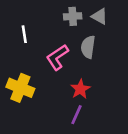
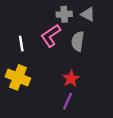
white line: (24, 34) -> (21, 44), moved
pink L-shape: (57, 57) -> (51, 36), moved

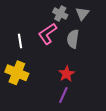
gray cross: (64, 14) -> (60, 14), turned 32
gray triangle: (88, 14) -> (82, 14), turned 40

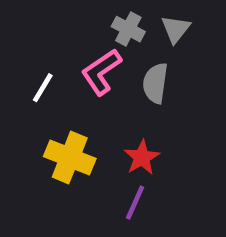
white line: (20, 41) -> (43, 88), turned 40
yellow cross: (17, 73) -> (70, 157), moved

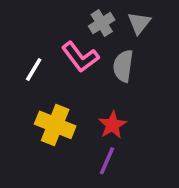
gray cross: (128, 29) -> (102, 23), turned 30
pink L-shape: (101, 72) -> (80, 57), turned -93

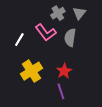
yellow cross: (55, 125) -> (31, 71), turned 35
purple line: (107, 161) -> (61, 91), turned -42

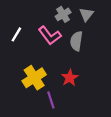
white line: (19, 40) -> (16, 34), moved
purple line: (61, 91) -> (51, 100), moved

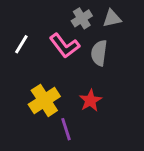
gray triangle: (86, 14) -> (112, 18), turned 40

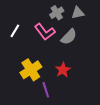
gray semicircle: (99, 53) -> (69, 37), turned -144

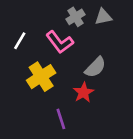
gray semicircle: (69, 37) -> (95, 67), moved
yellow cross: (31, 70) -> (41, 77), moved

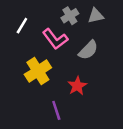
white line: (20, 41) -> (22, 26), moved
gray semicircle: (95, 67) -> (88, 50), moved

